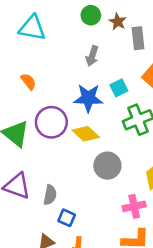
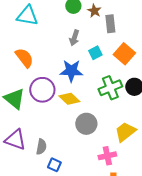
orange semicircle: (28, 81) -> (24, 58), size x1.5
cyan square: (119, 88) -> (95, 53), moved

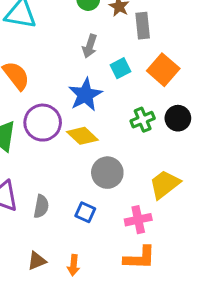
blue star: (71, 71) -> (85, 95), turned -30
green cross: (110, 88) -> (143, 120), size x0.7
blue square: (54, 165) -> (85, 212), moved

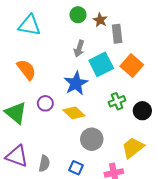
cyan square: (121, 68) -> (101, 64), size x1.6
black circle: (178, 118) -> (142, 111), moved
purple circle: (43, 123) -> (45, 103), size x0.6

